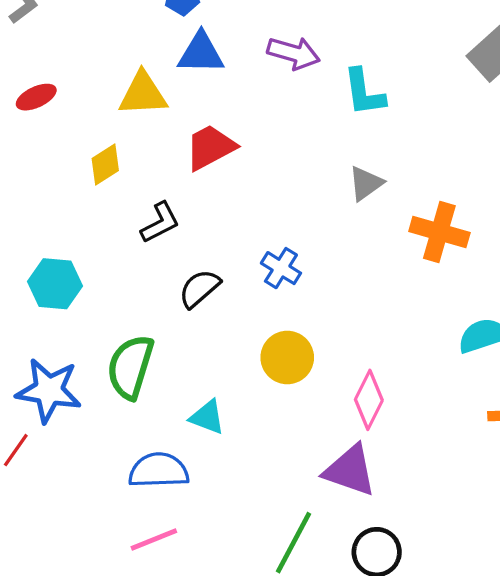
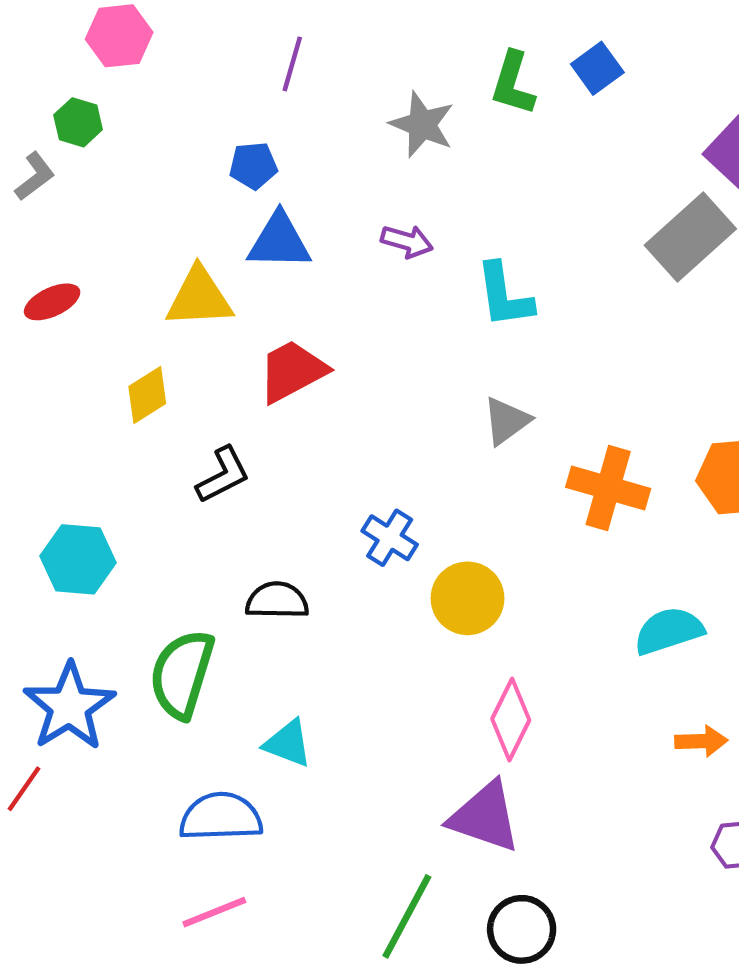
purple arrow: (294, 53) -> (407, 241), size x0.7
black semicircle: (199, 288) -> (277, 601), moved, turned 42
yellow circle: (287, 358) -> (467, 598), moved
blue star: (49, 390) -> (69, 707), turned 30

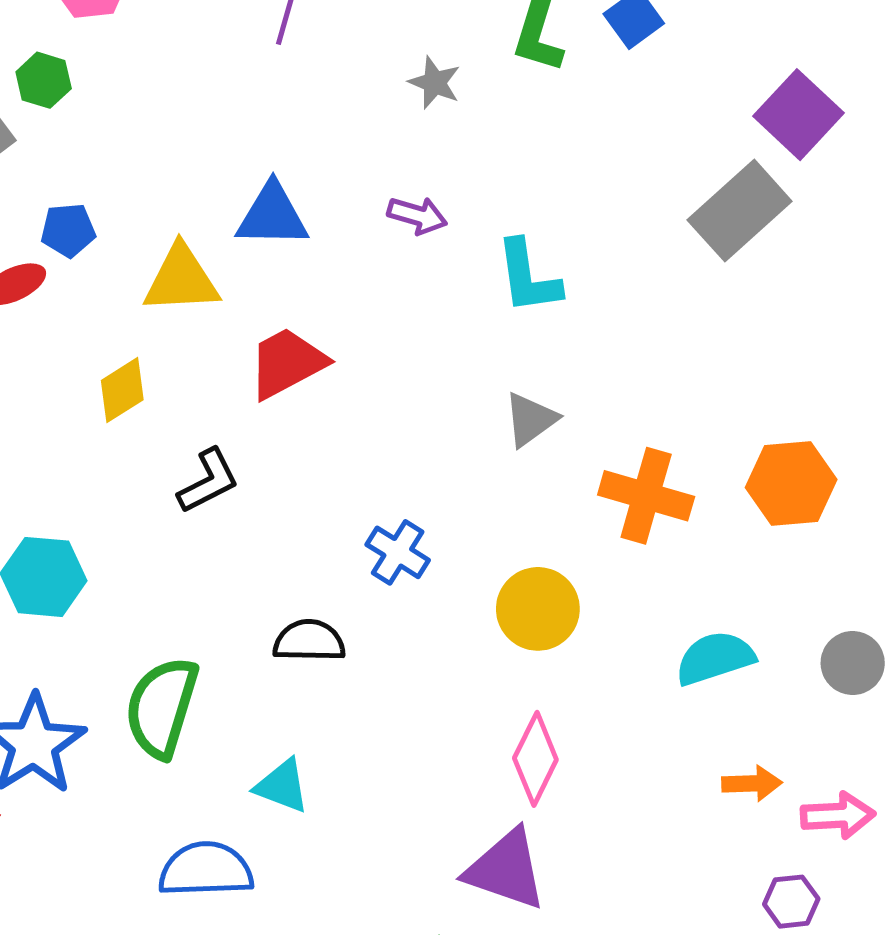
gray star: (422, 124) -> (435, 83), size x0.7
blue pentagon: (253, 166) -> (68, 230), moved
yellow circle: (467, 598) -> (538, 609), moved
black semicircle: (277, 601) -> (309, 641), moved

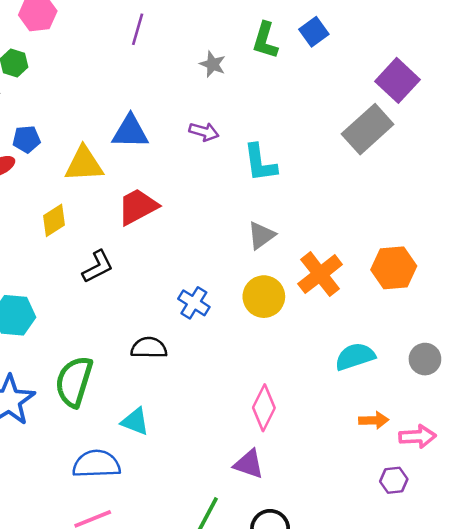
orange cross: (646, 496) -> (320, 274), turned 36
yellow circle: (538, 609) -> (264, 297), moved
purple triangle: (506, 870) -> (249, 464), size x0.7

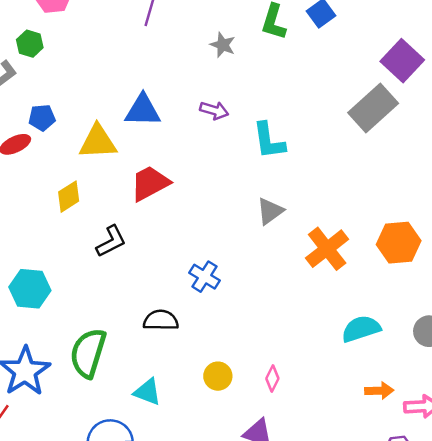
yellow circle: (264, 297) -> (218, 376), moved, size x0.7
pink diamond: (264, 408) -> (272, 379), size x0.6

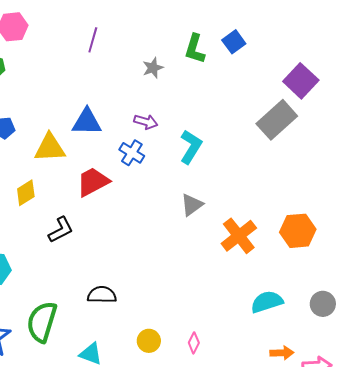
gray star: (223, 45) -> (153, 68), turned 30
cyan L-shape: (269, 141) -> (191, 147), turned -140
blue cross: (205, 277) -> (132, 153), moved

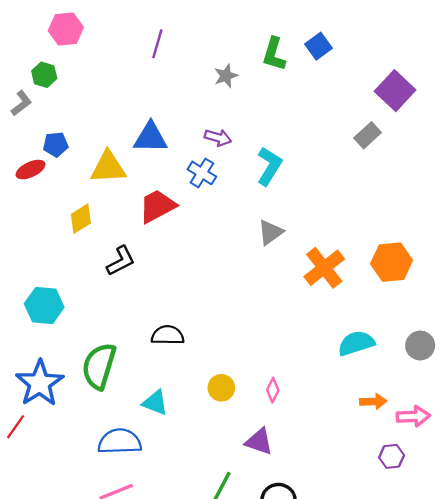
gray rectangle: (277, 120) -> (368, 135), size x0.6

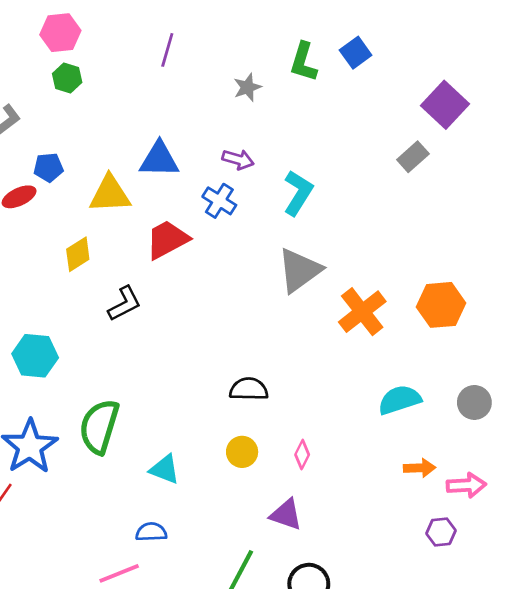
green hexagon: (44, 75) -> (67, 78), moved
gray triangle: (270, 232) -> (299, 270), size x1.5
black semicircle: (168, 335) -> (249, 389), moved
blue semicircle: (120, 441) -> (151, 532), moved, size x0.6

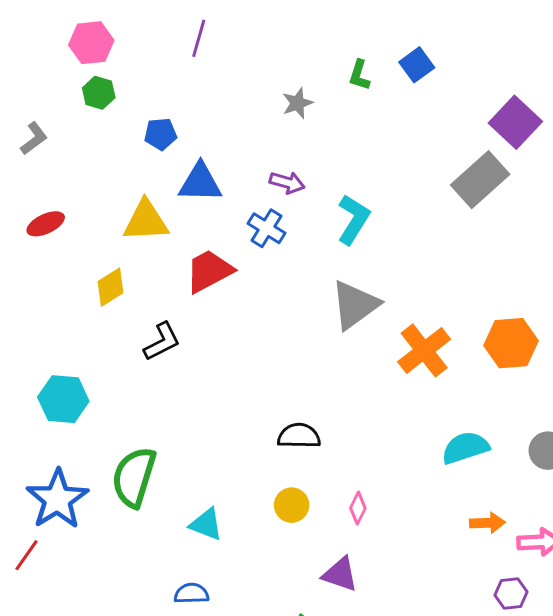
purple line: (167, 50) -> (199, 38), moved
green L-shape: (303, 62) -> (359, 75), size x0.7
gray rectangle: (413, 157) -> (480, 180), size x1.6
blue pentagon: (48, 167) -> (161, 134), moved

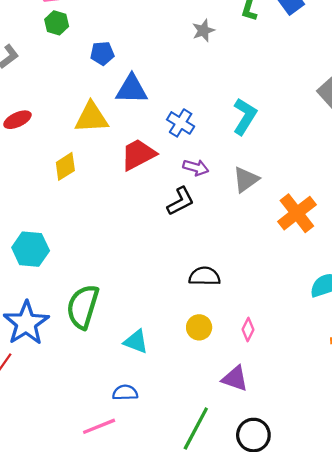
purple arrow: (287, 183) -> (196, 168), moved
gray triangle: (355, 305) -> (246, 179), size x0.7
black L-shape: (162, 342) -> (181, 201), moved

